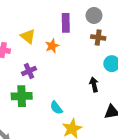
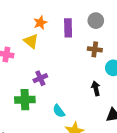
brown cross: (98, 37) -> (95, 49), moved
orange star: (52, 46) -> (40, 23), moved
purple cross: (29, 71) -> (40, 78), moved

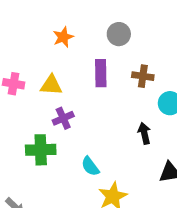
gray circle: (96, 21) -> (119, 34), moved
purple rectangle: (68, 28) -> (101, 73), moved
yellow triangle: (31, 41) -> (51, 85), moved, turned -35

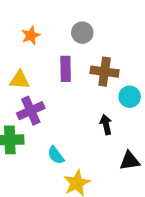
brown cross: (143, 76) -> (105, 72), size x1.4
purple cross: (63, 118) -> (31, 111), size x1.4

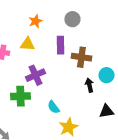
brown cross: (105, 72) -> (81, 57), moved
yellow triangle: (20, 80) -> (27, 44), moved
cyan circle: (130, 97) -> (106, 75), moved

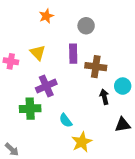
orange star: (35, 21) -> (46, 16), moved
yellow triangle: (27, 44) -> (38, 53), turned 42

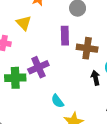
yellow triangle: (38, 53) -> (24, 23), moved
green cross: (30, 109) -> (15, 78), moved

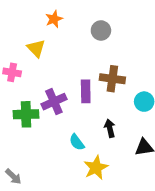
purple rectangle: (65, 36) -> (86, 91), moved
black arrow: (95, 78) -> (110, 128), moved

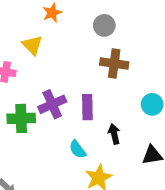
brown cross: (112, 79) -> (114, 63), moved
purple rectangle: (86, 91) -> (87, 107), moved

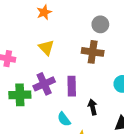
gray circle: (104, 25) -> (100, 24), moved
yellow triangle: (32, 45) -> (46, 48), moved

